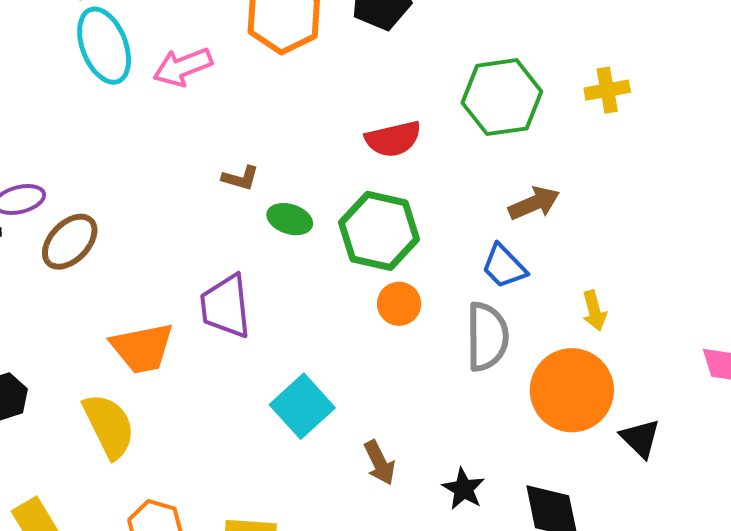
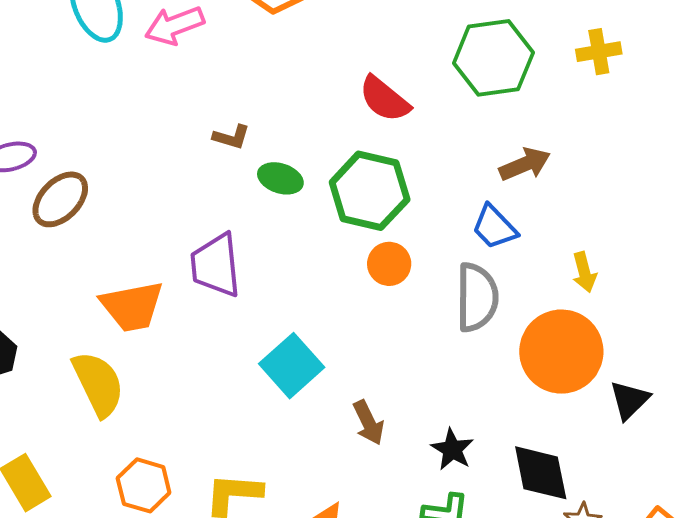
red semicircle: (393, 139) -> (384, 99), turned 52
black triangle: (640, 438) -> (629, 400), turned 30

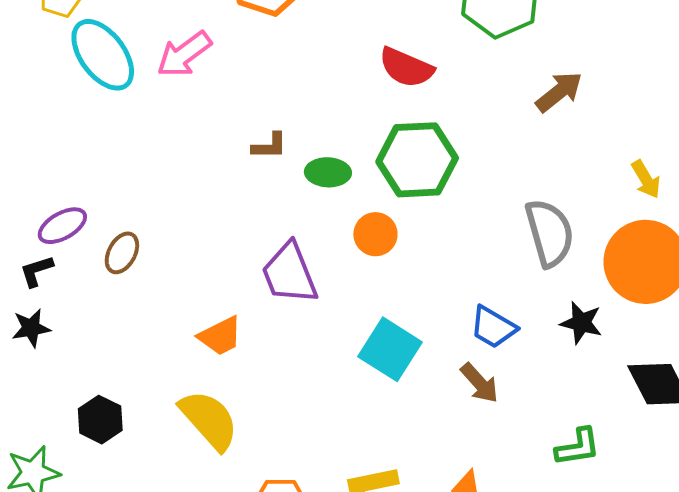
brown ellipse: (60, 199) -> (122, 253), size x0.7
blue trapezoid: (494, 227) -> (493, 327), moved
orange circle: (389, 264) -> (375, 234), moved
orange trapezoid: (132, 306) -> (220, 336), size x0.7
black star: (452, 449) -> (581, 323), moved

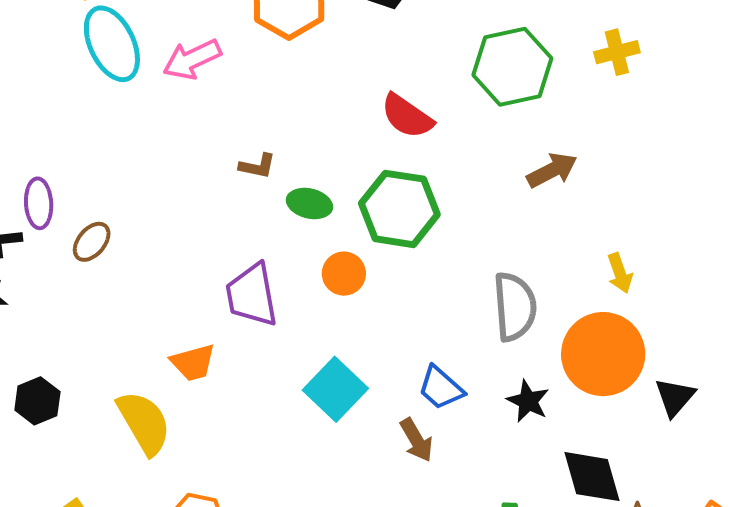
purple ellipse: (62, 226) -> (39, 203), turned -75
orange trapezoid: (220, 336) -> (193, 362), moved

